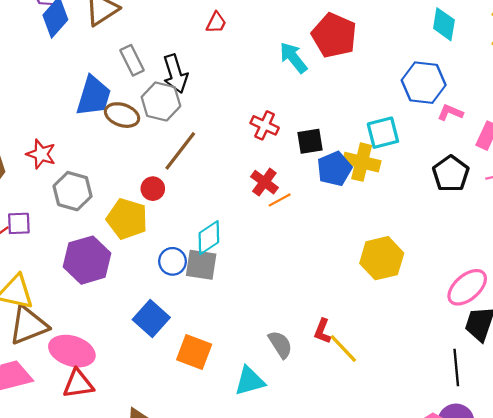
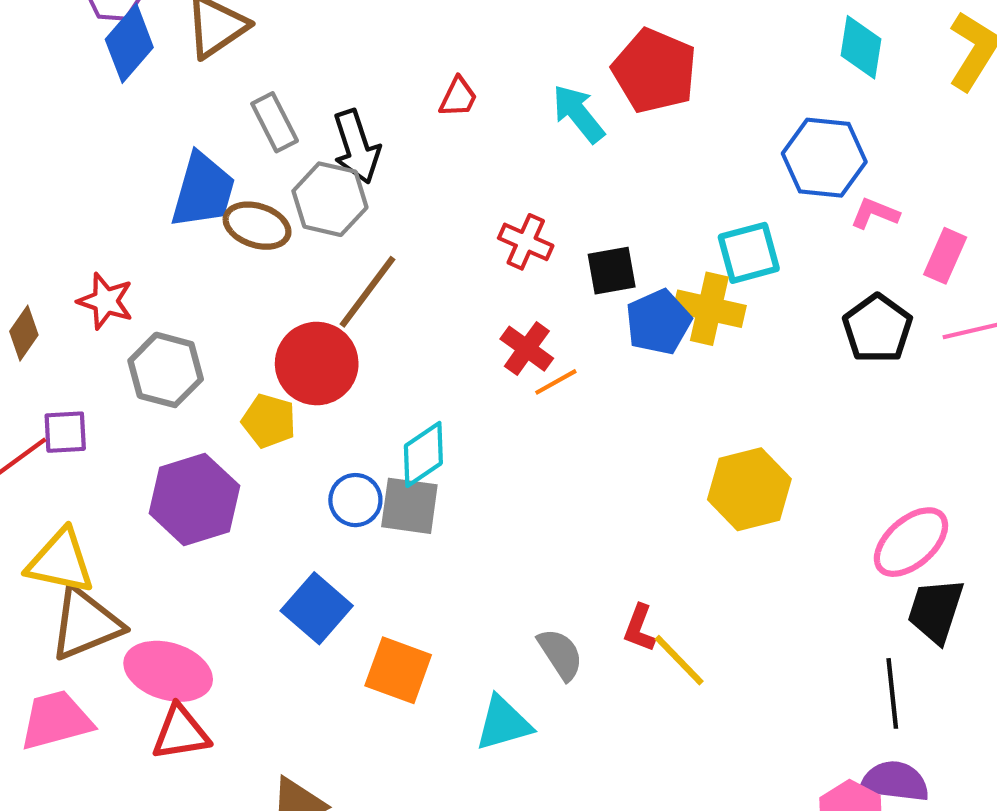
red trapezoid: (216, 23) -> (458, 97), moved
red circle: (153, 189) -> (317, 364), size x1.8
yellow pentagon: (127, 219) -> (269, 421), size x0.7

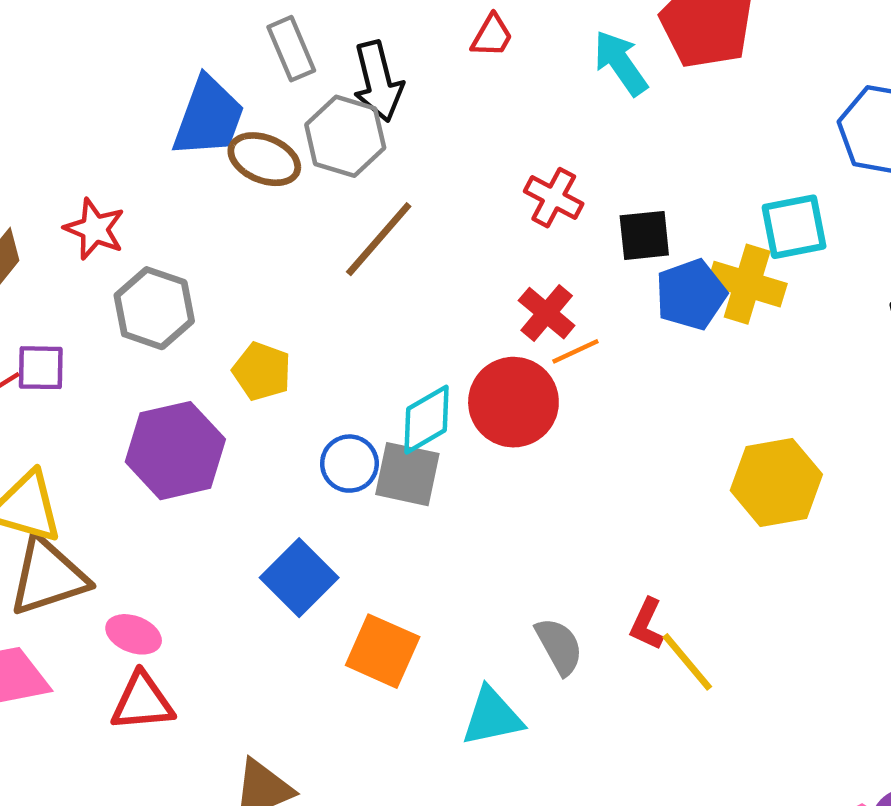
red circle: (317, 364) -> (513, 402), moved
pink ellipse: (168, 671) -> (134, 634), size x0.6

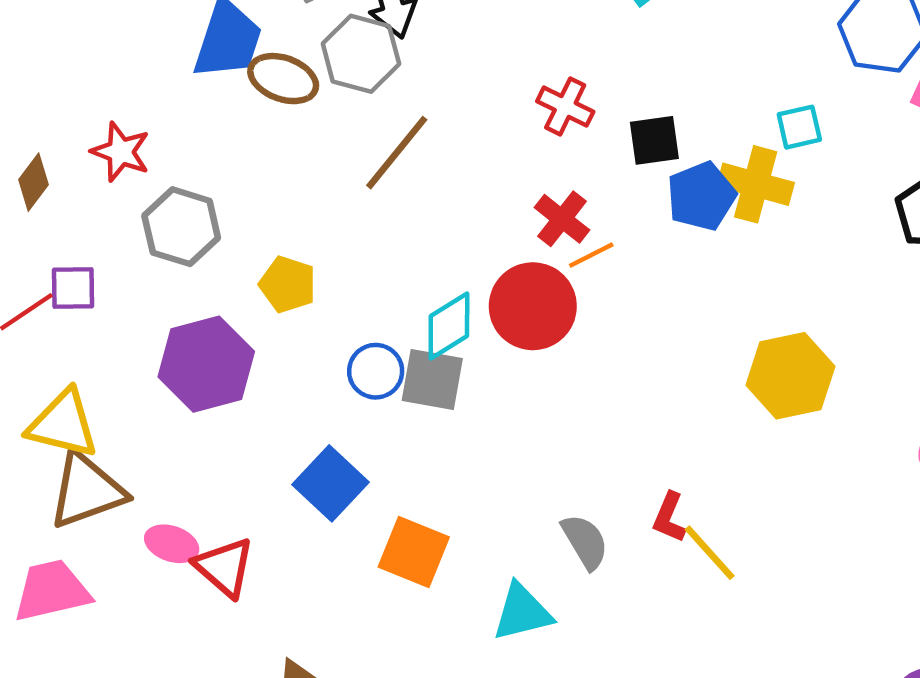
cyan square: (794, 227) -> (799, 127), size x0.7
red triangle: (142, 702) -> (224, 567), moved, turned 48

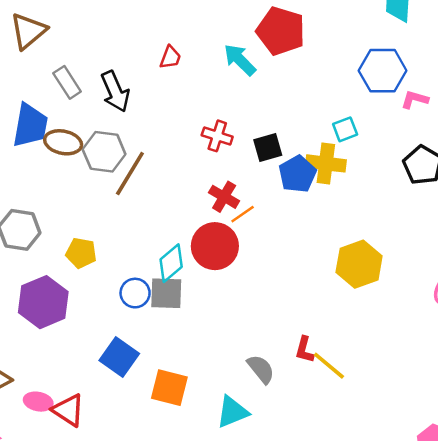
gray hexagon: (361, 54) -> (104, 152), moved

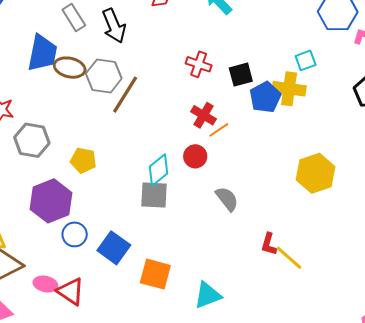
red circle: (215, 246) -> (195, 156), size x0.6
blue circle: (135, 293) -> (75, 234), moved
gray semicircle: (261, 369) -> (227, 199), moved

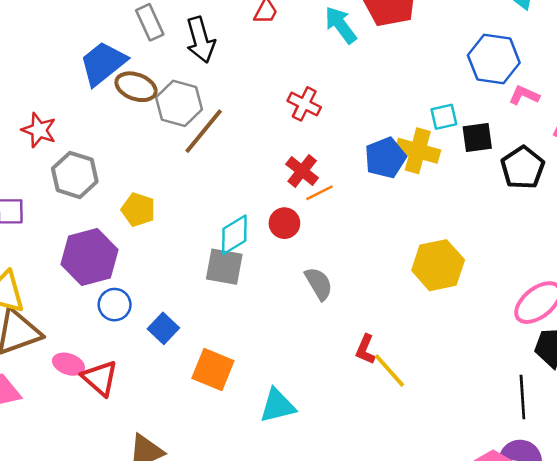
blue trapezoid: (42, 53) -> (103, 63), turned -147
black square: (241, 75) -> (477, 138), moved
blue square: (114, 248) -> (163, 328), size x0.7

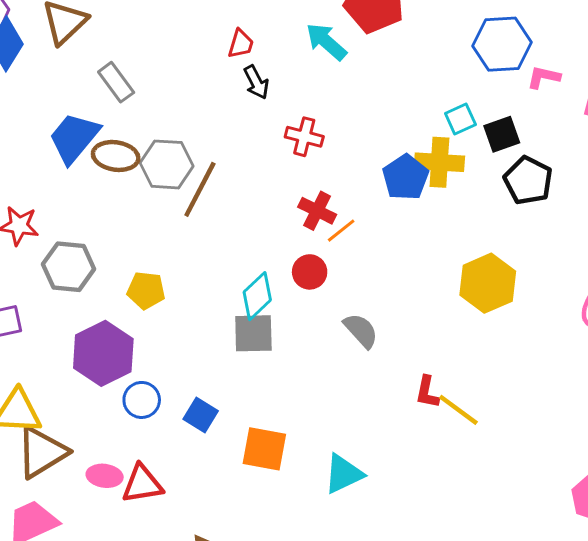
black arrow: (201, 40) -> (256, 82), moved, size x0.7
black pentagon: (523, 168) -> (528, 180), moved
red triangle: (100, 378) -> (142, 484), turned -39

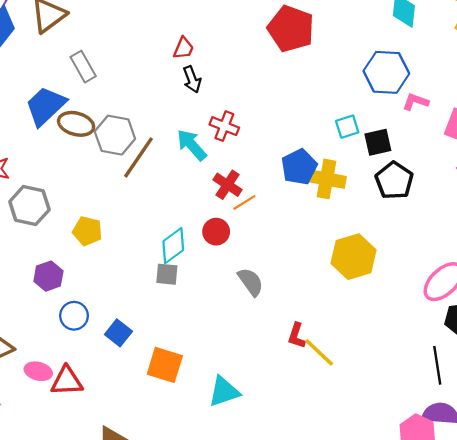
cyan arrow: (326, 42) -> (192, 145), moved
yellow cross: (439, 162) -> (326, 179), moved
gray square: (253, 333) -> (167, 274), size x0.7
purple hexagon: (103, 353) -> (48, 276), size x0.6

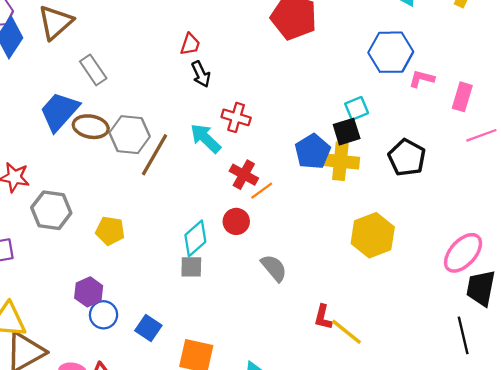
black square: (378, 142) -> (347, 132), moved
purple hexagon: (48, 276) -> (89, 292), moved

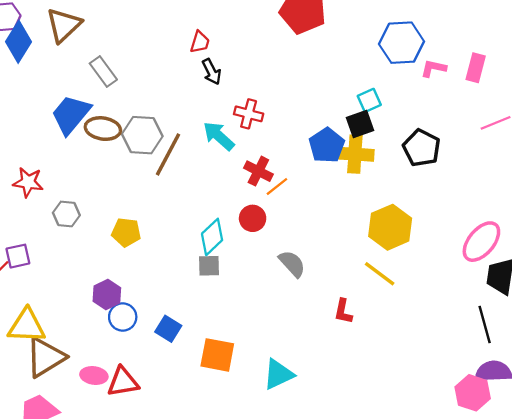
pink rectangle: (462, 97) -> (476, 68), moved
gray hexagon: (51, 210) -> (66, 214), size x0.7
yellow line: (346, 332) -> (380, 274), moved

